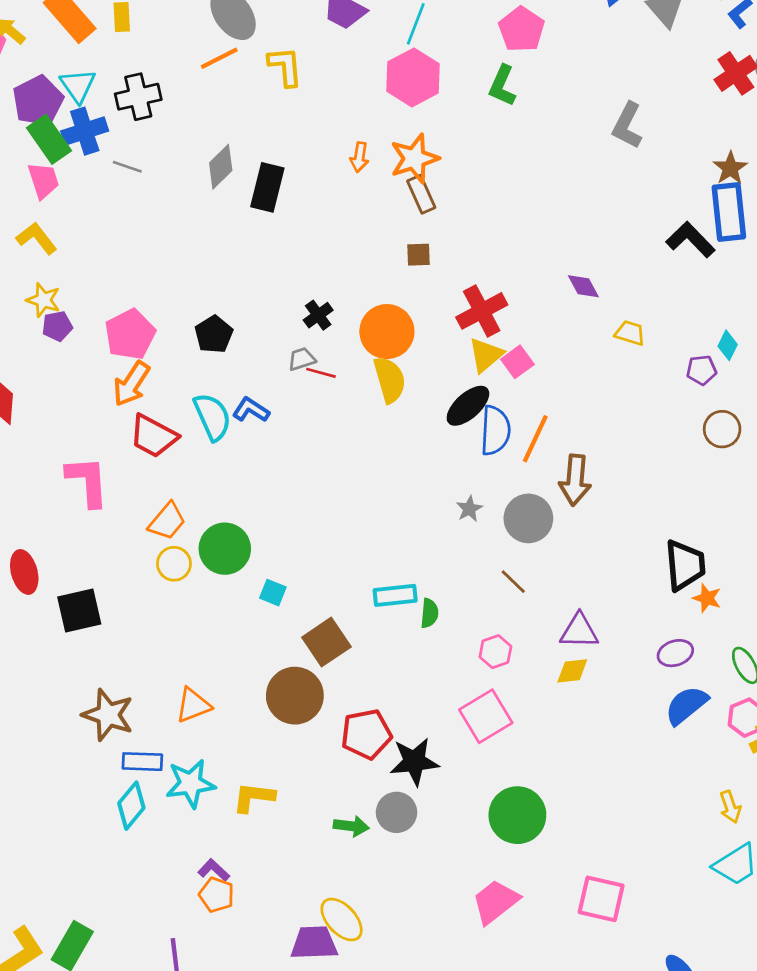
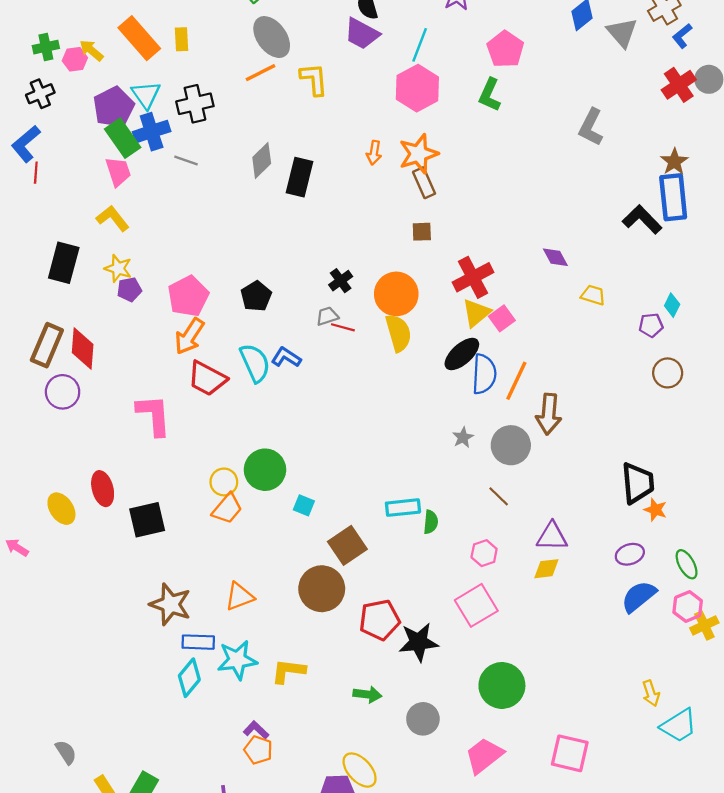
orange trapezoid: (167, 521) -> (227, 509), moved
yellow arrow: (730, 807) -> (651, 693), moved
gray circle: (397, 812) -> (423, 719), moved

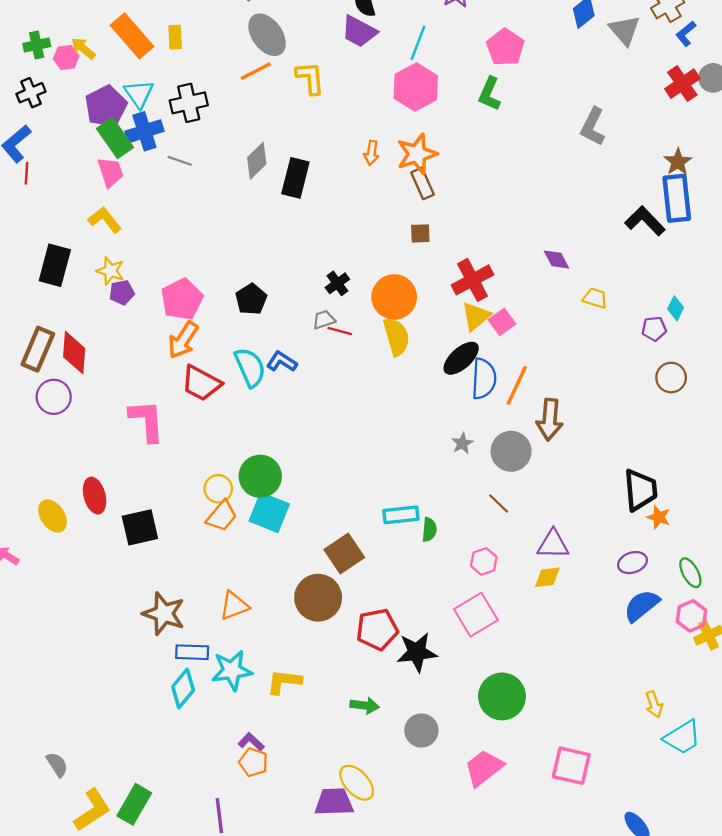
cyan square: (304, 505) -> (269, 513), moved, size x1.8

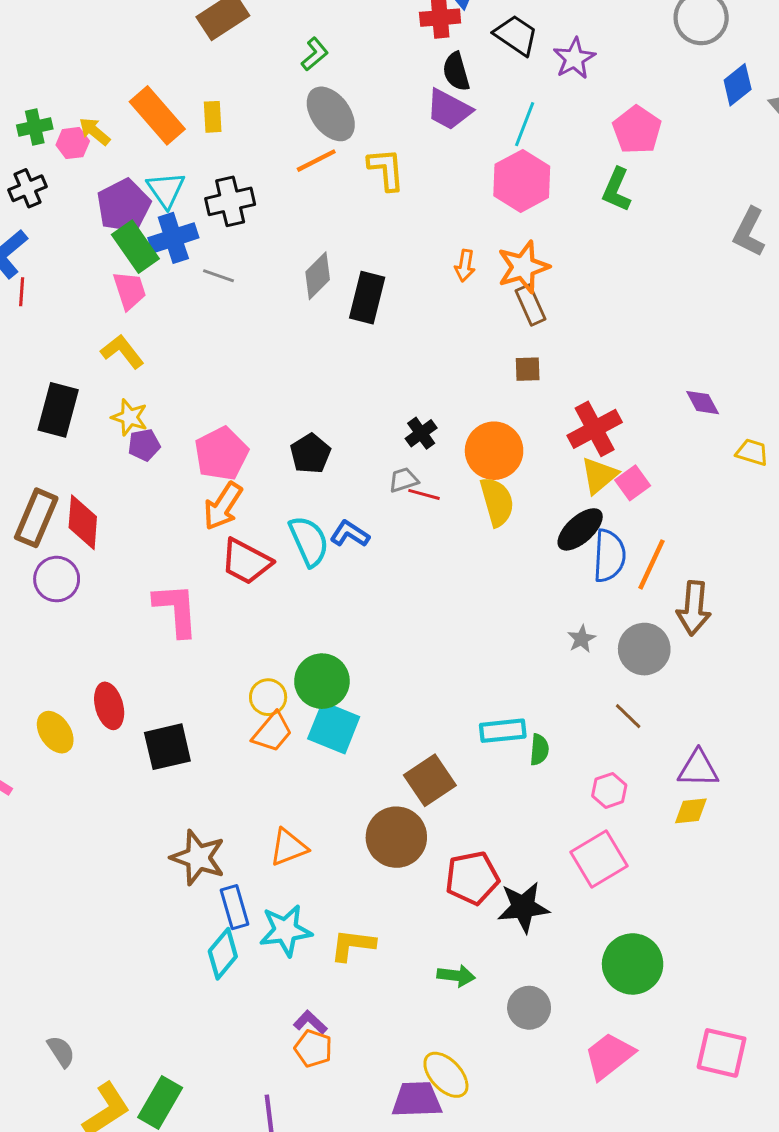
blue rectangle: (192, 652) -> (235, 907), turned 72

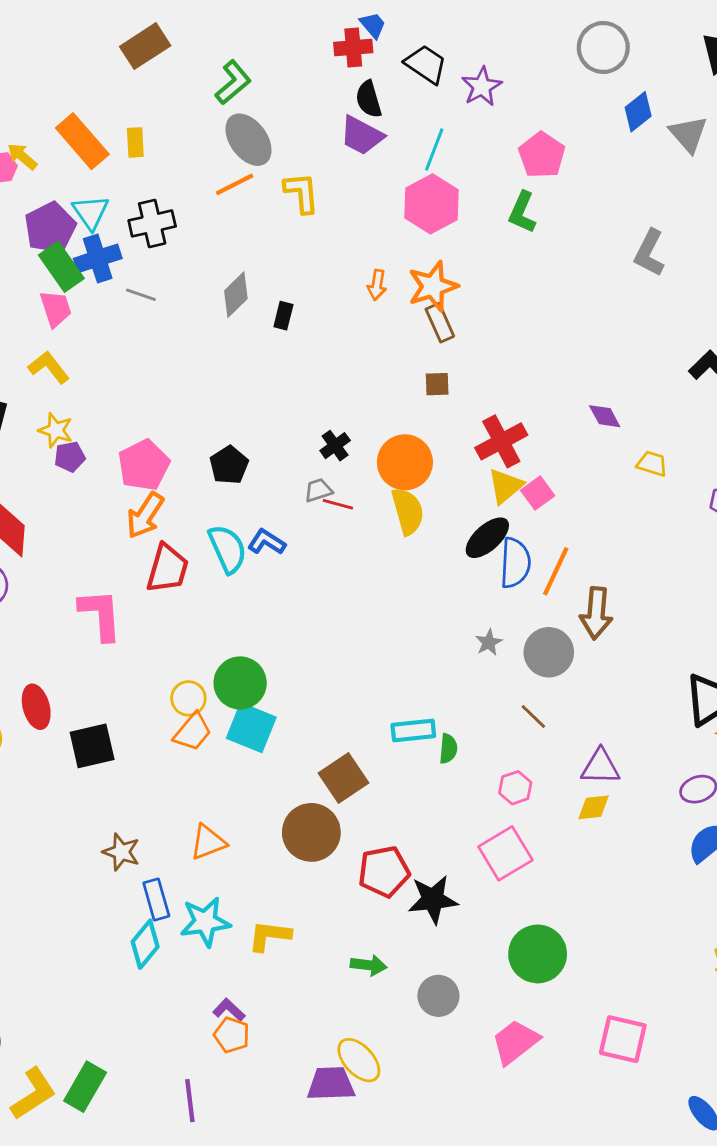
green L-shape: (315, 54) -> (233, 82), size x1.4
black rectangle: (367, 298) -> (283, 316), size x0.6
red trapezoid: (246, 562) -> (167, 568), turned -102
brown star: (198, 858) -> (121, 852), size x0.7

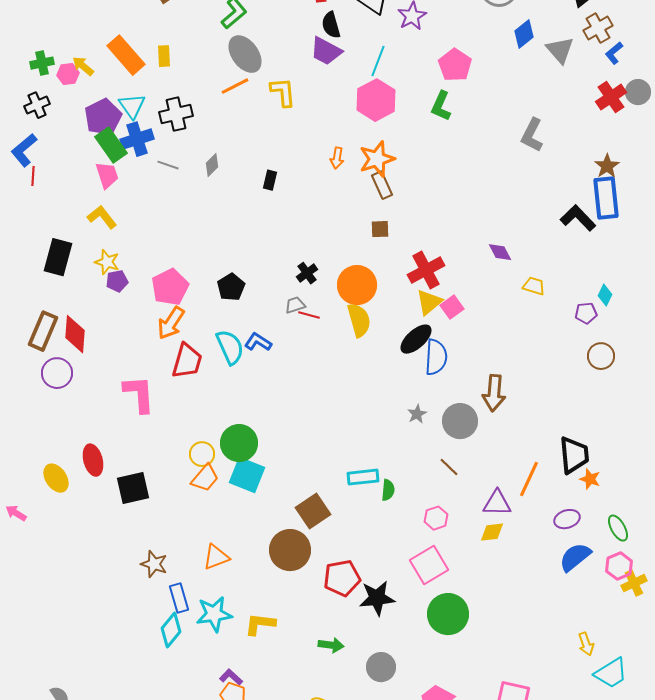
gray diamond: (236, 295) -> (212, 165), moved, size x0.7
orange line: (556, 571) -> (529, 479), moved
green circle: (538, 954) -> (448, 614), moved

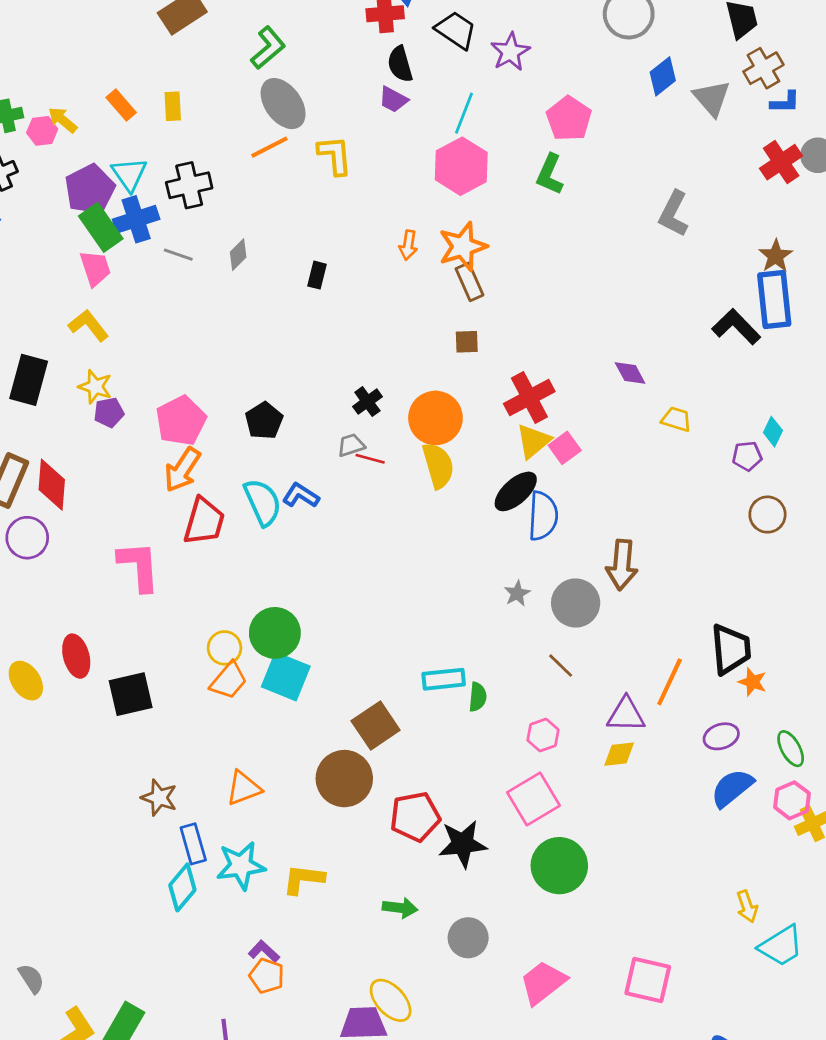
purple trapezoid: (326, 51) -> (393, 99), size x0.7
blue L-shape: (614, 53) -> (785, 102), turned -140
orange rectangle: (126, 55) -> (121, 105), size x0.6

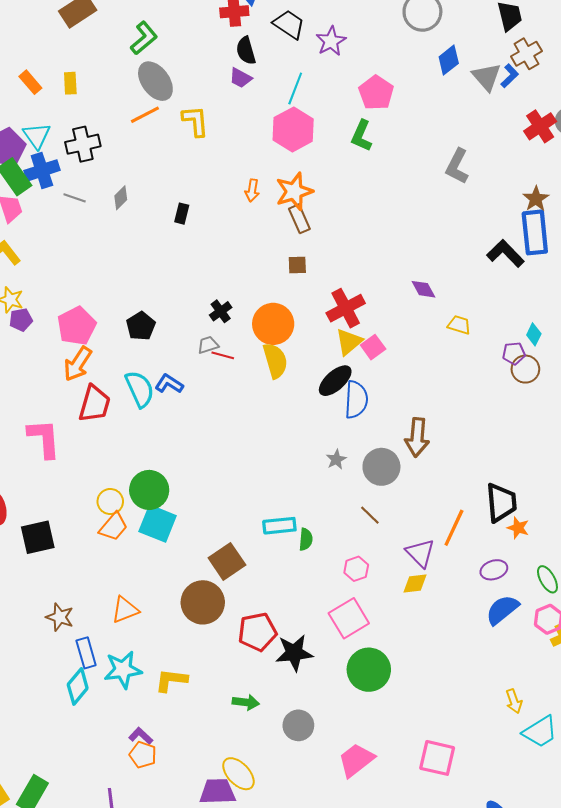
blue L-shape: (785, 102) -> (510, 76), moved, turned -45
brown circle: (767, 515) -> (525, 369), moved
purple triangle: (626, 715) -> (420, 553), turned 44

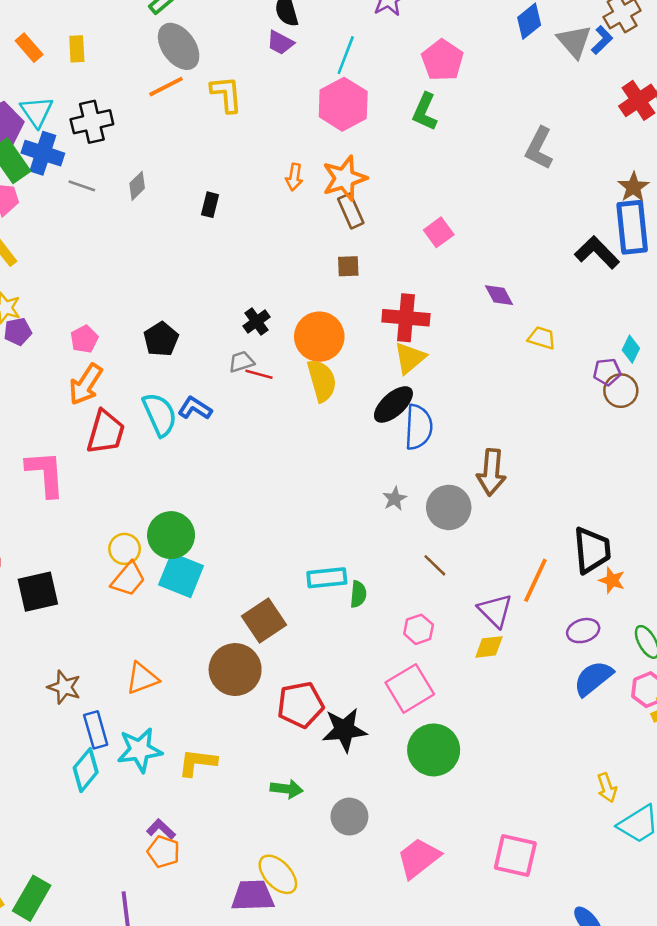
blue cross: (42, 170) -> (43, 153), turned 36
red cross: (346, 308) -> (406, 318), turned 33
pink pentagon: (77, 326) -> (84, 339), size x0.6
pink square: (373, 347) -> (439, 232), moved

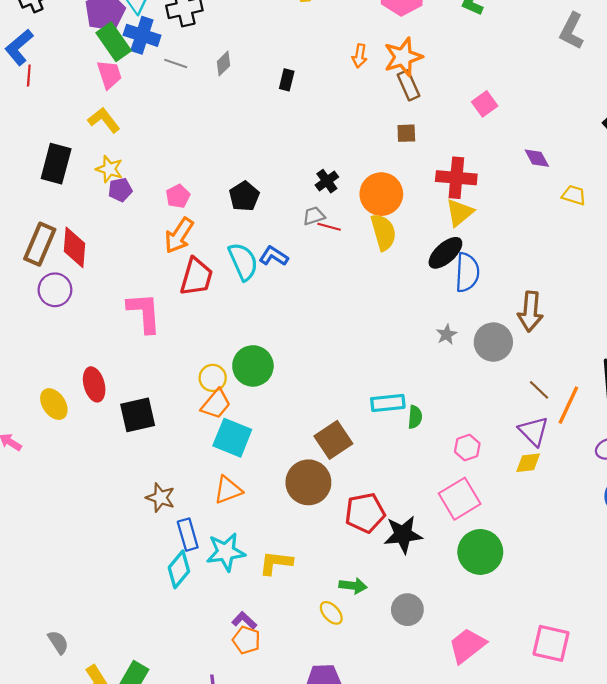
brown line: (435, 565) -> (539, 390), moved
cyan square: (181, 575) -> (232, 438), moved
yellow ellipse: (278, 874) -> (331, 613), moved, size x0.7

